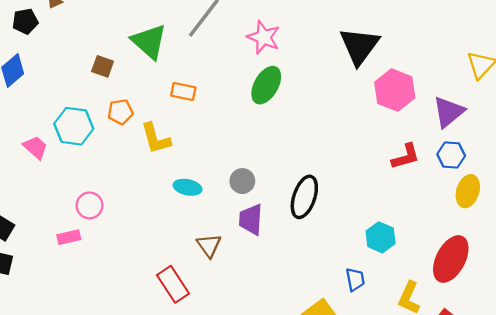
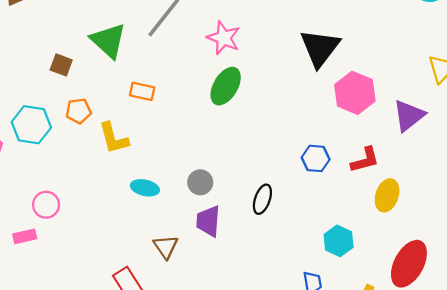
blue hexagon: (451, 155) -> (316, 158), moved
yellow ellipse: (468, 191) -> (387, 195), moved
black ellipse: (304, 197) -> (262, 199), size x0.7

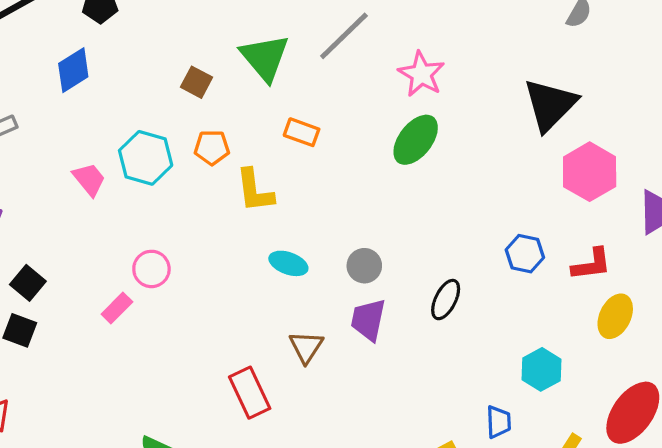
pink rectangle: (25, 236) -> (117, 308), turned -40

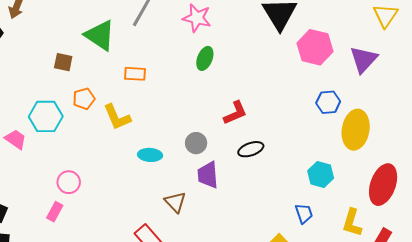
green ellipse: (416, 140) -> (205, 58), size x0.7
blue hexagon: (525, 254) -> (328, 102), moved
red L-shape: (592, 264) -> (235, 113), moved
black ellipse: (446, 300) -> (251, 149), turned 60
yellow ellipse: (615, 316) -> (356, 130), size x1.4

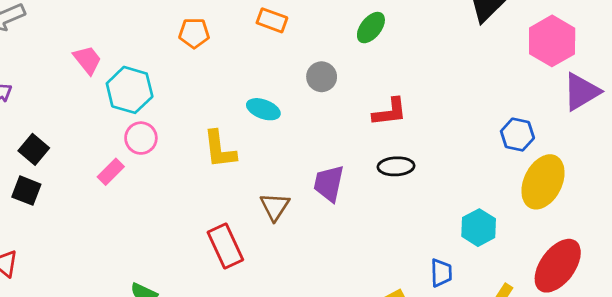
pink hexagon: (315, 47) -> (552, 41), moved
cyan hexagon: (46, 116) -> (130, 90), moved
yellow L-shape: (117, 117) -> (220, 149), moved
gray circle: (196, 143) -> (322, 77), moved
cyan ellipse: (150, 155) -> (263, 109), moved

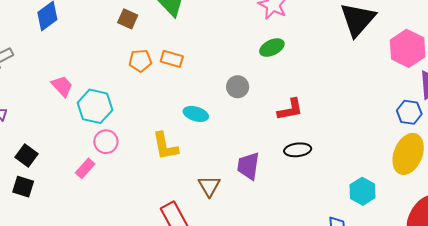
orange rectangle: (272, 20) -> (172, 59), moved
green ellipse: (371, 28) -> (272, 48), turned 30
blue hexagon: (517, 135) -> (409, 112), moved

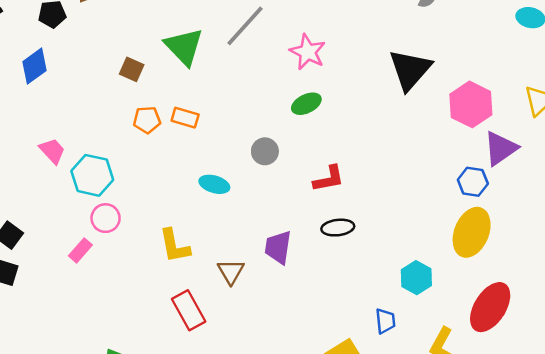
yellow L-shape: (165, 146) -> (174, 246), moved

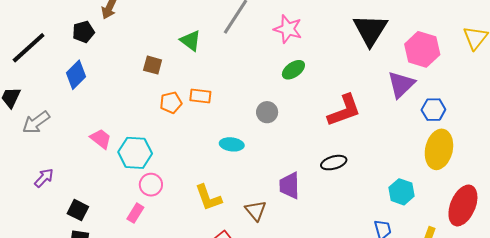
green triangle: (184, 47) -> (191, 41), size x0.7
purple triangle: (501, 148) -> (401, 84), moved
red L-shape: (329, 179) -> (344, 110), moved, size x1.4

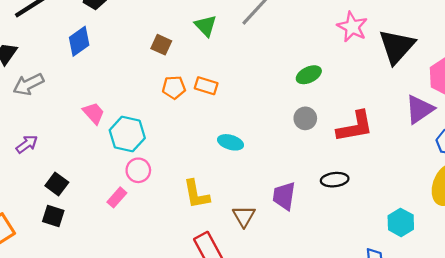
pink star: (288, 29) -> (352, 27), moved
gray circle: (267, 112) -> (305, 118), moved

